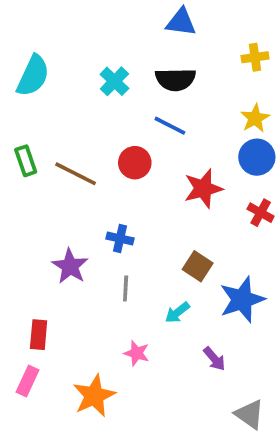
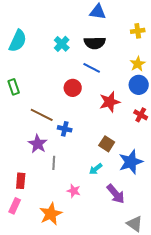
brown line: (76, 174) -> (42, 115), moved
gray line: (126, 288) -> (54, 163), moved
purple arrow: (214, 359) -> (116, 194), size x1.5

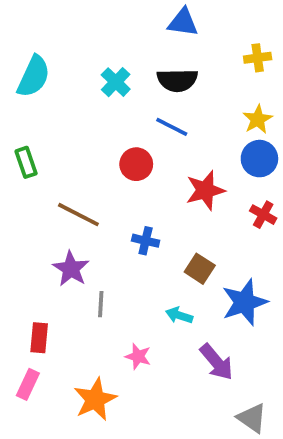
blue cross: (65, 129) -> (146, 241), moved
cyan arrow: (96, 169) -> (179, 315), turned 56

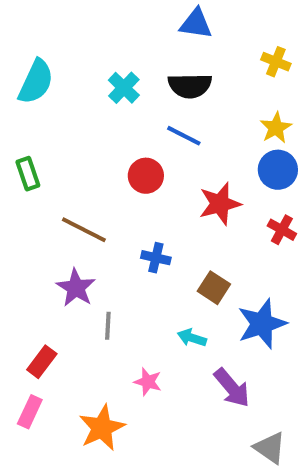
yellow cross: (258, 58) -> (276, 62), turned 30
red rectangle: (39, 338) -> (42, 362), turned 32

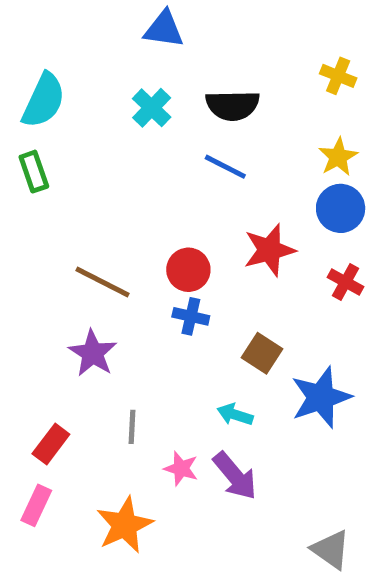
blue triangle: (196, 24) -> (164, 29), moved
green rectangle: (28, 174) -> (34, 172), moved
red circle: (146, 176) -> (188, 270), moved
gray line: (108, 326) -> (132, 427), moved
purple arrow: (232, 388) -> (235, 476), moved

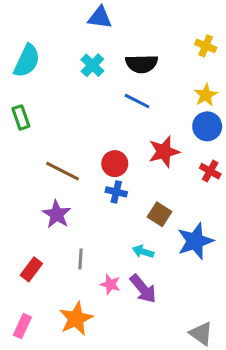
green rectangle: (34, 172) -> (21, 117), moved
pink rectangle: (36, 505) -> (22, 326), moved

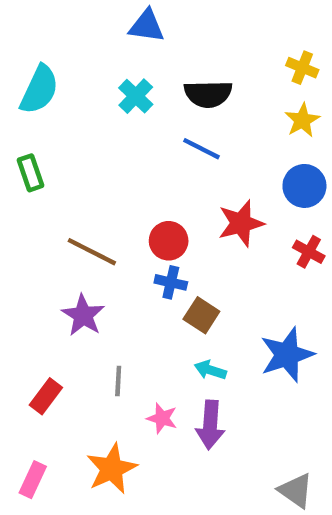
yellow star: (206, 95) -> (302, 120), moved
brown square: (159, 214) -> (201, 315), moved
purple arrow: (143, 289) -> (210, 425), turned 44

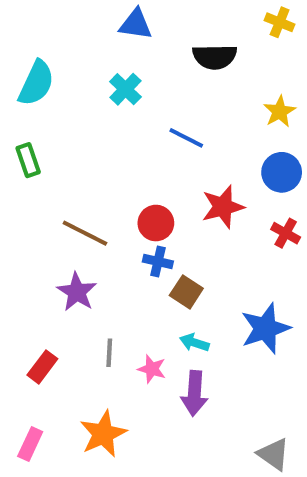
yellow cross: (302, 68) -> (280, 22), moved
black semicircle: (208, 94) -> (215, 57), moved
pink star: (162, 418) -> (152, 369), moved

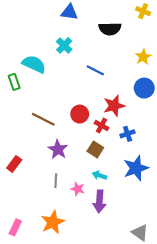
cyan semicircle: (36, 83) -> (34, 64), moved, turned -90
red cross: (286, 233) -> (102, 125), moved
blue cross: (158, 262) -> (128, 134), moved, turned -32
purple star: (77, 292) -> (58, 149), moved
red rectangle: (42, 367) -> (14, 164), moved

